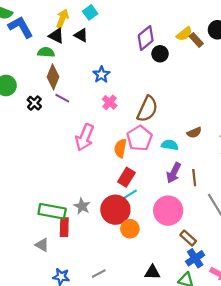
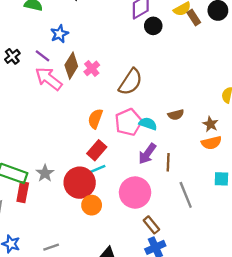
blue star: (101, 75) -> (59, 34), moved
brown diamond: (53, 77) -> (71, 66), moved
pink arrow: (85, 137) -> (49, 79), moved, turned 96
pink pentagon: (139, 138) -> (128, 122), moved

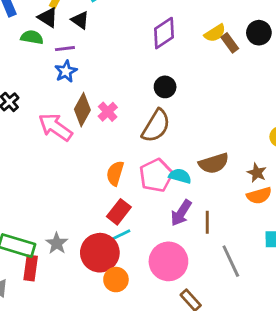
black circle: (153, 26) -> (165, 87), moved
purple line: (43, 56) -> (65, 49), moved, turned -42
brown semicircle: (176, 115) -> (214, 163), size x1.5

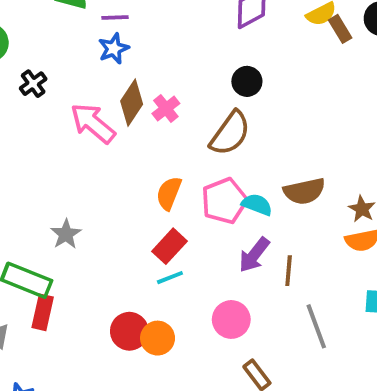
gray star: (57, 243) -> (66, 234), moved
red circle: (100, 253) -> (129, 331), moved, size x0.7
pink circle: (168, 261) -> (231, 319), size x0.7

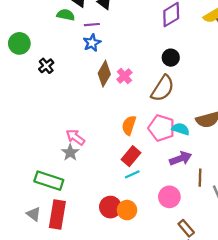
pink arrow: (93, 123) -> (75, 137), moved, size x0.7
pink pentagon: (224, 201) -> (161, 128), turned -30
purple arrow: (254, 255) -> (181, 158), turned -145
brown line: (289, 271) -> (200, 178), moved
red rectangle: (43, 312) -> (57, 214), moved, size x1.4

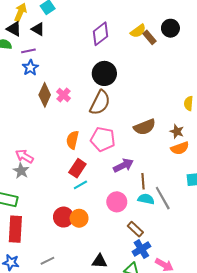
black circle: (171, 58) -> (104, 73), size x1.5
cyan semicircle: (181, 129) -> (146, 199), moved

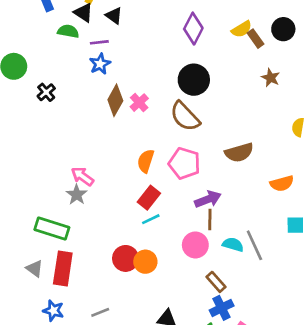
purple diamond: (101, 34) -> (193, 29), turned -30
brown semicircle: (100, 103) -> (185, 116), turned 105
brown star: (177, 131) -> (271, 78), moved
brown line: (143, 181) -> (210, 220), moved

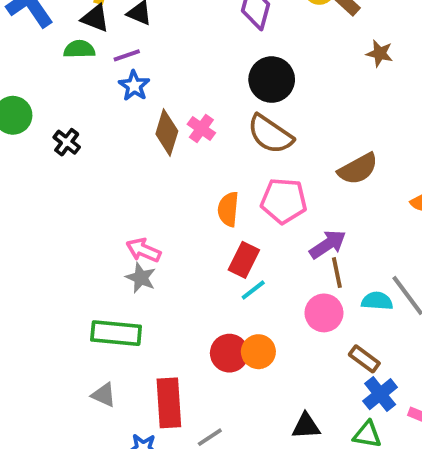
red rectangle: (63, 269) -> (169, 403), moved

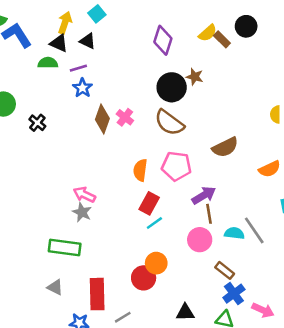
brown star: (380, 53) -> (195, 77), moved
red circle: (229, 353) -> (144, 278), moved

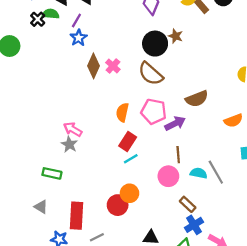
purple line: (78, 68) -> (76, 20), turned -48
black cross: (37, 123) -> (38, 19), moved
purple arrow: (204, 195) -> (175, 123), moved
green rectangle: (65, 248) -> (52, 173), size x0.7

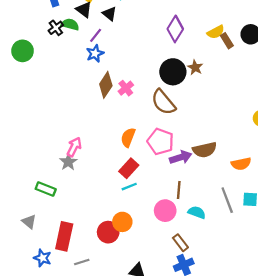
brown semicircle: (197, 99) -> (205, 150), moved
pink arrow: (73, 129) -> (74, 147), turned 78
gray line: (216, 172) -> (227, 200), moved

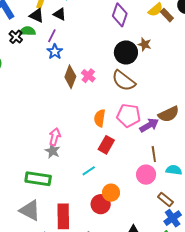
cyan line: (129, 187) -> (89, 171), moved
green rectangle: (46, 189) -> (38, 179), size x1.4
gray triangle: (29, 222) -> (30, 210), size x1.6

